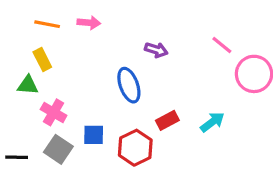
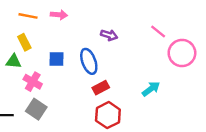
red rectangle: (167, 120) -> (101, 88), moved
blue square: (94, 135) -> (57, 59), moved
red hexagon: (135, 148) -> (108, 115), moved

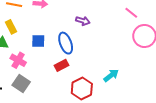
pink line: (158, 31) -> (131, 13), moved
red rectangle: (101, 88) -> (62, 65), moved
cyan arrow: (151, 89) -> (111, 75), moved

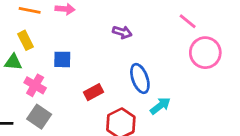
blue ellipse: (66, 43) -> (140, 78), moved

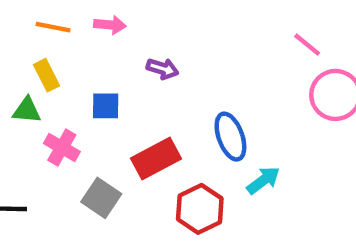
purple arrow: (122, 32) -> (163, 69), moved
red rectangle: (94, 92) -> (156, 158), size x1.5
gray square: (39, 117) -> (101, 198), moved

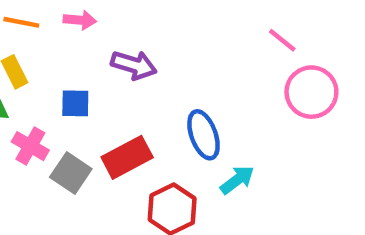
purple arrow: (163, 69) -> (134, 65), size x1.4
gray square: (101, 198) -> (71, 173), moved

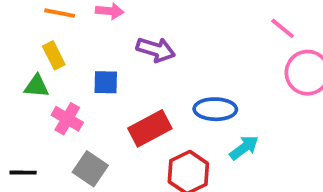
blue ellipse: (204, 135) -> (215, 109), turned -69
gray square: (71, 173) -> (90, 169), moved

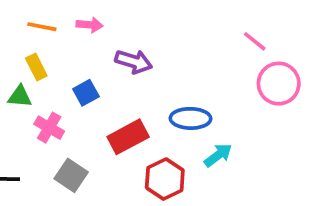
blue square: (106, 82) -> (86, 93), turned -30

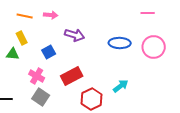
pink line: (255, 41) -> (148, 13), moved, turned -40
blue ellipse: (191, 118) -> (120, 43), moved
pink cross: (49, 128) -> (37, 76), moved

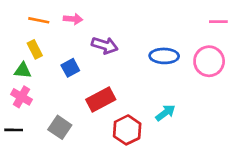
pink line: (148, 13) -> (218, 22), moved
pink cross: (37, 76) -> (21, 97), moved

